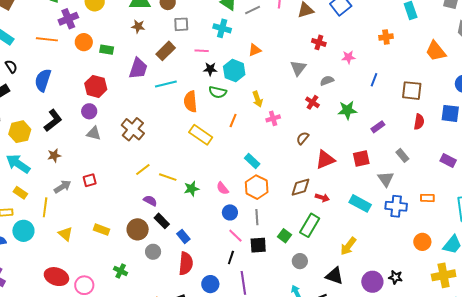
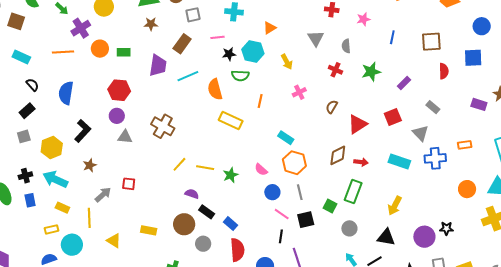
gray semicircle: (327, 81) -> (346, 46), turned -64
yellow arrow: (258, 99) -> (287, 62), moved
red square: (90, 180) -> (129, 184), turned 32

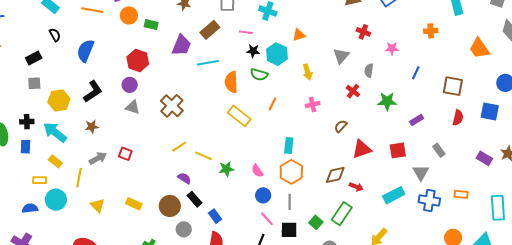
black rectangle: (27, 111) -> (34, 58), moved
cyan rectangle: (286, 138) -> (289, 146), turned 49
cyan rectangle: (399, 162) -> (394, 195), turned -60

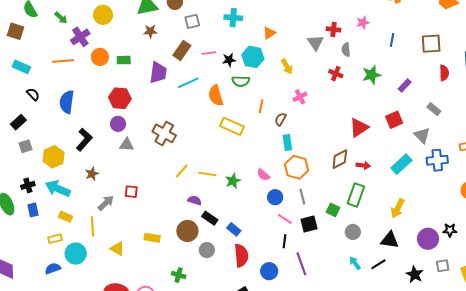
pink line: (246, 32) -> (209, 53), moved
red cross: (363, 32) -> (334, 29), moved
brown semicircle: (341, 126) -> (280, 119), moved

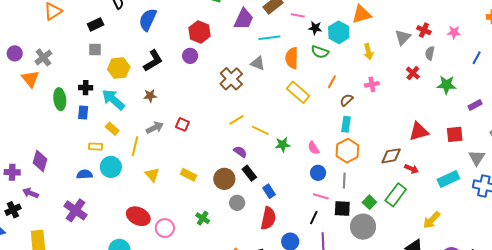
orange triangle: (269, 33) -> (362, 14), size x1.5
gray triangle: (127, 145) -> (258, 63), moved
pink line: (285, 219) -> (321, 196), turned -35
gray circle: (353, 232) -> (363, 227), moved, size x1.6

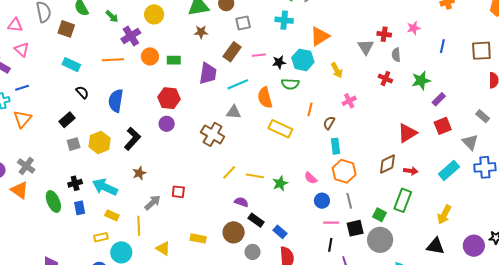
yellow hexagon: (119, 68) -> (100, 142), moved
purple rectangle: (475, 105) -> (439, 99), moved

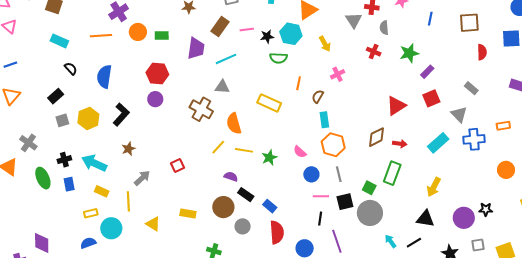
orange semicircle: (265, 98) -> (234, 124), moved
gray cross: (26, 166) -> (28, 143), moved
red square: (178, 192) -> (178, 166), moved, turned -32

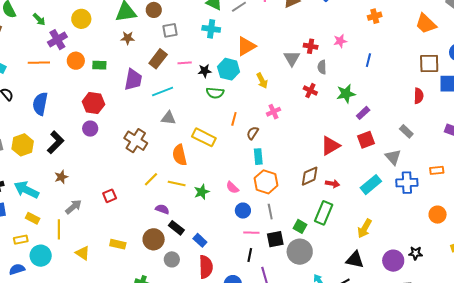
brown square: (469, 23) -> (429, 64), moved
gray triangle: (222, 87) -> (169, 118), moved
orange semicircle: (234, 124) -> (180, 155), moved

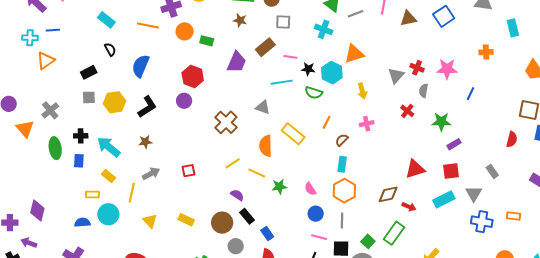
pink star: (340, 41) -> (447, 69), size x1.5
cyan line: (163, 91) -> (282, 82), moved
cyan rectangle: (371, 185) -> (444, 199), moved

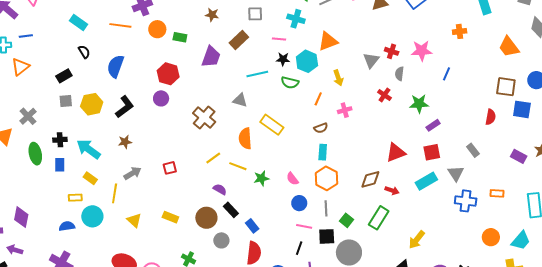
pink line: (290, 57) -> (279, 39), moved
orange line: (327, 122) -> (318, 99), moved
brown semicircle: (342, 140) -> (321, 128), turned -152
green square: (368, 241) -> (346, 220), moved

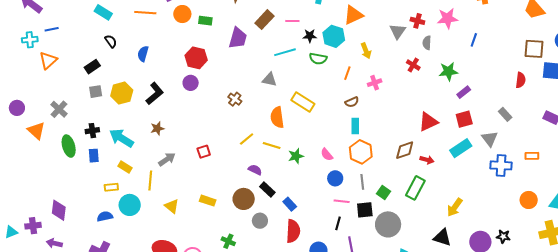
pink line: (279, 39) -> (292, 21), moved
blue semicircle: (115, 66) -> (143, 54), size x0.7
brown cross: (204, 118) -> (235, 99), size x0.6

